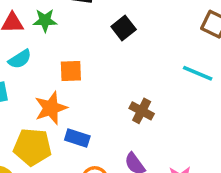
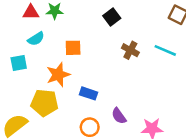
brown cross: (142, 111) -> (130, 50), moved
blue rectangle: (77, 138) -> (89, 93), moved

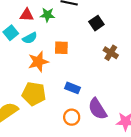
cyan square: (19, 63) -> (11, 33), moved, turned -32
orange star: (58, 75) -> (38, 62), moved
purple semicircle: (119, 116) -> (97, 109), size x1.5

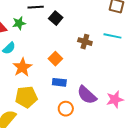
black square: (96, 23) -> (56, 18), moved
orange square: (61, 48) -> (55, 59), moved, turned -32

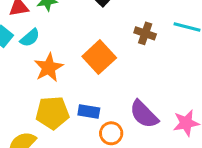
orange square: (55, 59) -> (99, 57), size x1.5
blue rectangle: (59, 82) -> (89, 112), moved

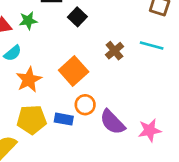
brown cross: (145, 33) -> (114, 51), turned 30
orange circle: (111, 133) -> (85, 105), moved

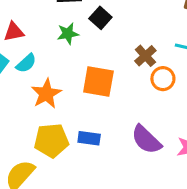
green star: (28, 21) -> (68, 34), moved
orange square: (74, 71) -> (98, 81), turned -36
orange circle: (85, 105) -> (163, 79), moved

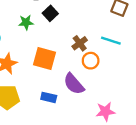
blue rectangle: (89, 138) -> (49, 97), moved
purple semicircle: (146, 140) -> (74, 84), moved

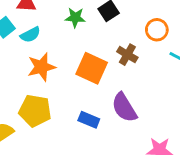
brown cross: (80, 43) -> (127, 55), moved, turned -32
orange circle: (91, 61) -> (157, 30), moved

